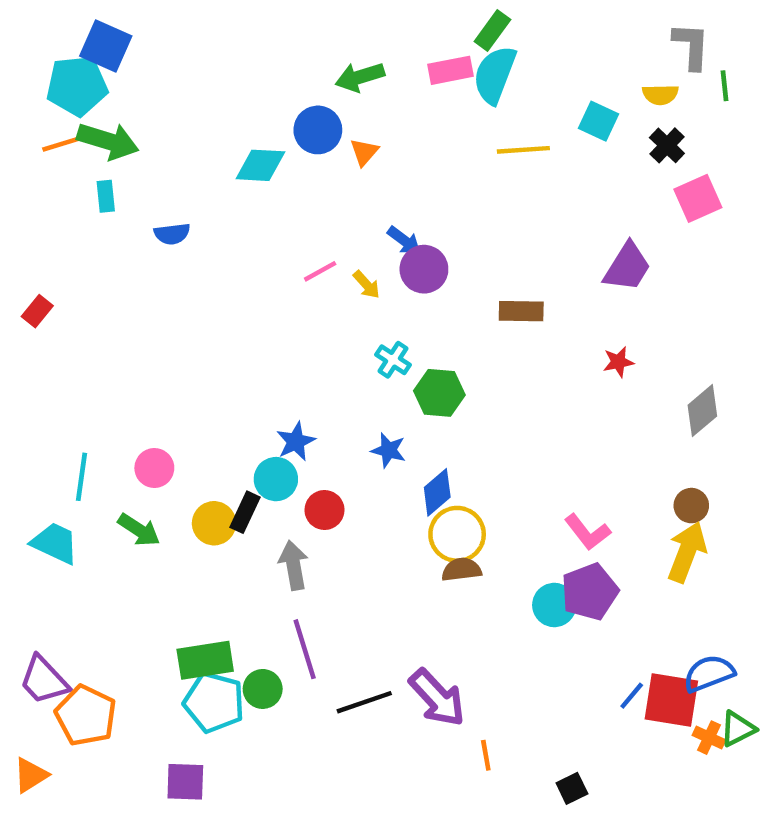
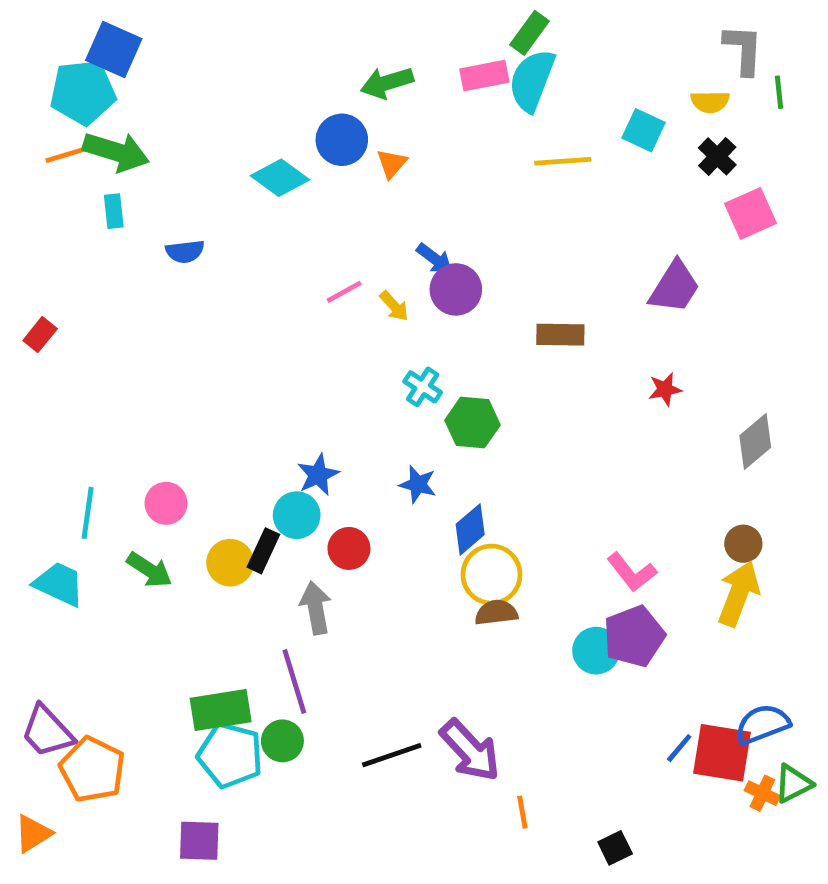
cyan diamond: (260, 165) -> (280, 178), turned 33
purple line: (305, 649) -> (294, 682), moved

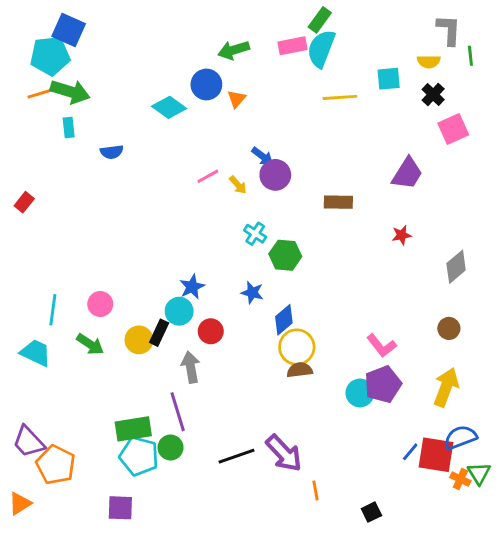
cyan square: (644, 130) -> (389, 79), turned -30
yellow arrow: (739, 594) -> (446, 387), moved
green triangle: (793, 784) -> (479, 473), turned -35

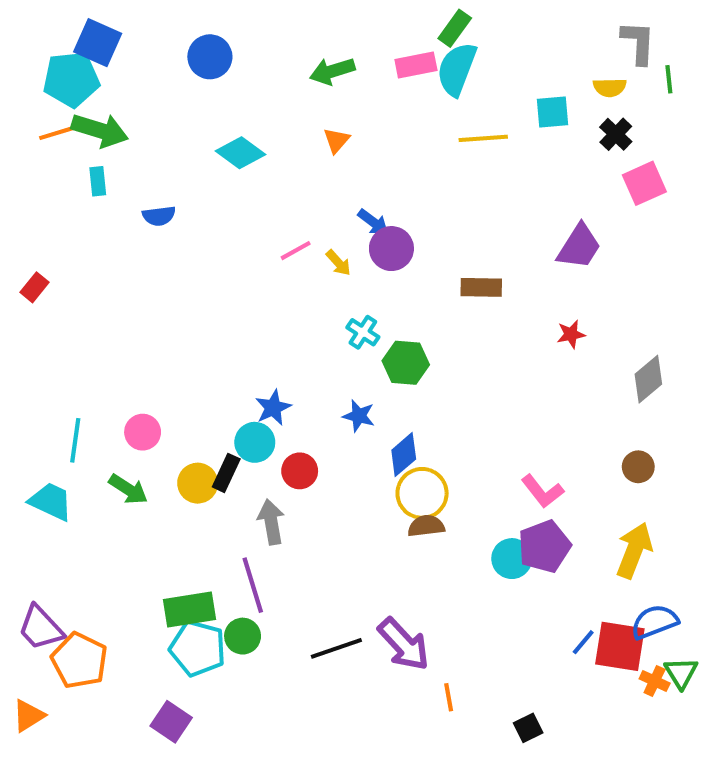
blue circle: (206, 84) -> (210, 57), moved
purple square: (120, 508) -> (171, 722), turned 32

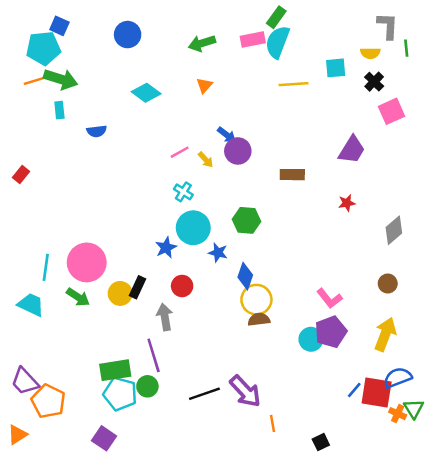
blue square: (98, 43) -> (59, 26), size x0.7
cyan cross: (363, 332) -> (183, 192), moved
pink circle: (143, 432) -> (87, 262), size x1.8
cyan circle: (255, 442) -> (193, 228), moved, size x1.4
blue diamond: (404, 455) -> (245, 276), turned -30

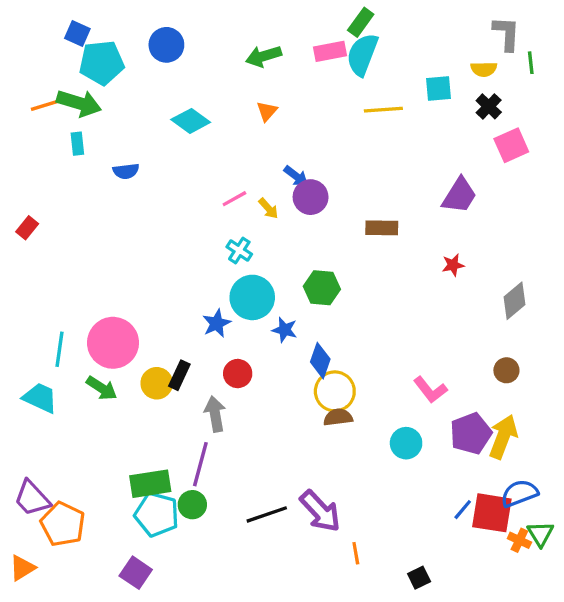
cyan pentagon: (43, 48) -> (102, 63), moved
purple pentagon: (331, 332) -> (471, 433), moved
purple line: (154, 355) -> (200, 464), turned 32

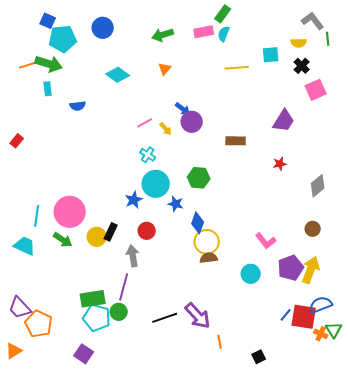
gray L-shape: (506, 34) -> (313, 21), turned -40
cyan semicircle: (362, 55) -> (224, 34), size x0.6

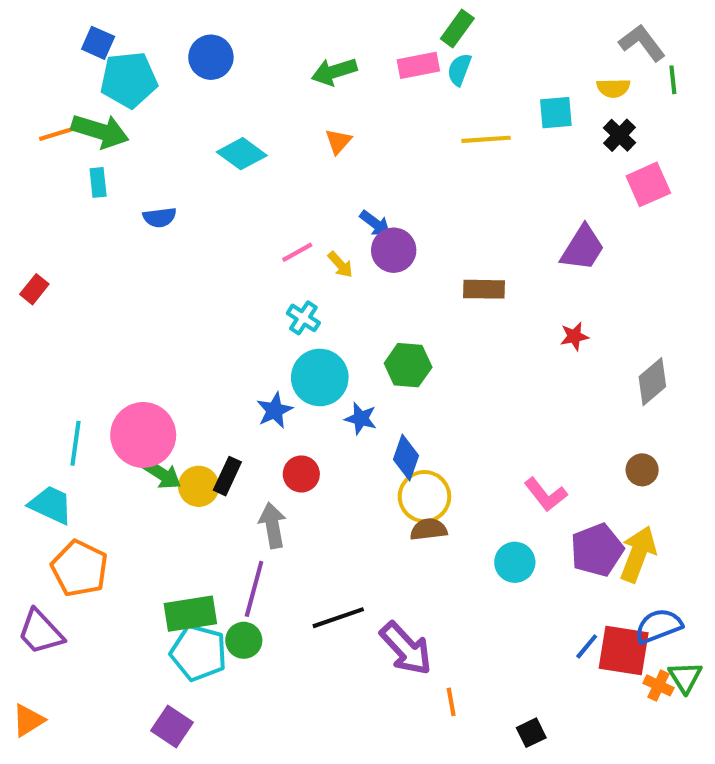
green arrow: (63, 240) -> (162, 474), moved
black line: (165, 318) -> (338, 618), moved
orange pentagon: (39, 324) -> (80, 568), moved

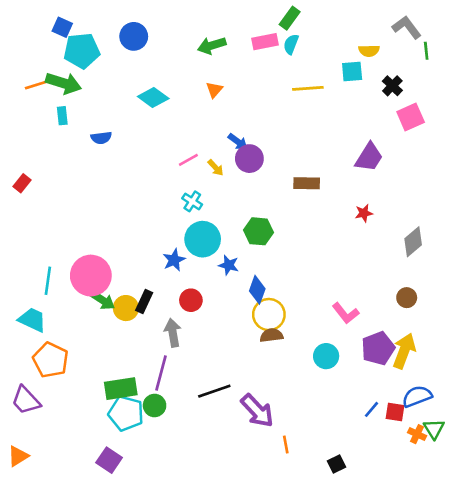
yellow semicircle: (613, 88) -> (369, 51), moved
red square: (624, 651) -> (395, 412), size x0.6

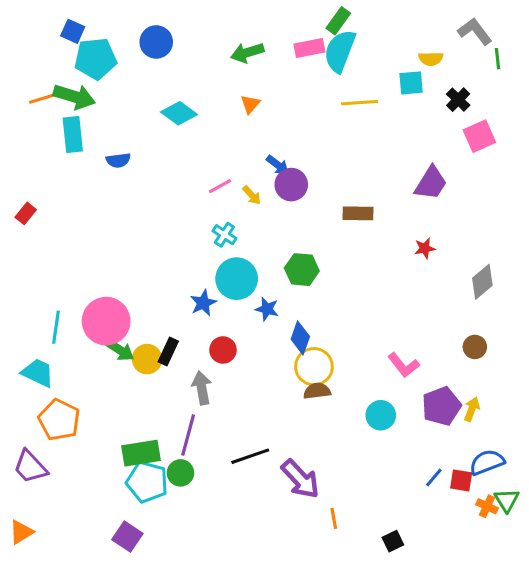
cyan semicircle: (291, 44) -> (340, 51), size x1.8
cyan rectangle: (62, 116) -> (73, 135), size x1.6
yellow arrow: (404, 351) -> (472, 409), size x0.6

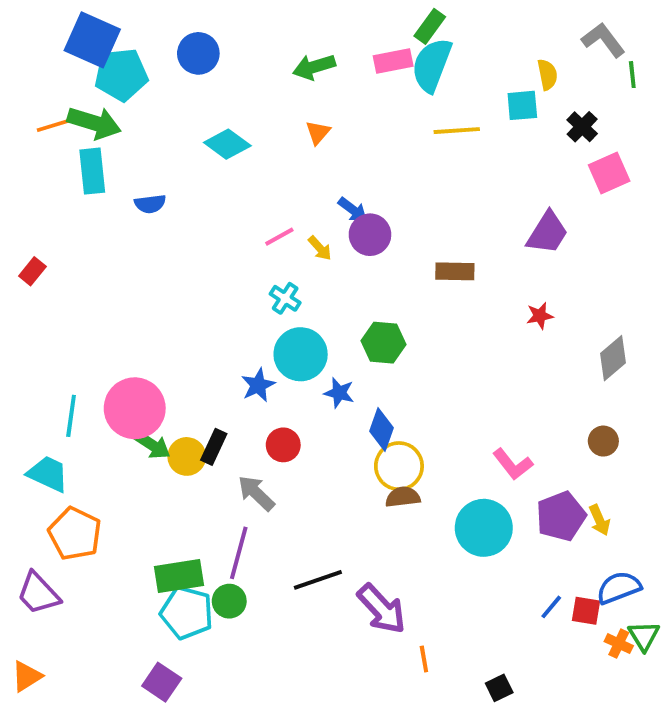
blue square: (73, 31) -> (92, 40), size x1.8
yellow semicircle: (431, 59) -> (547, 75), turned -100
gray arrow: (202, 388) -> (256, 493), turned -36
yellow arrow: (472, 409) -> (599, 520), turned 135
cyan circle: (381, 415) -> (484, 528), size x1.5

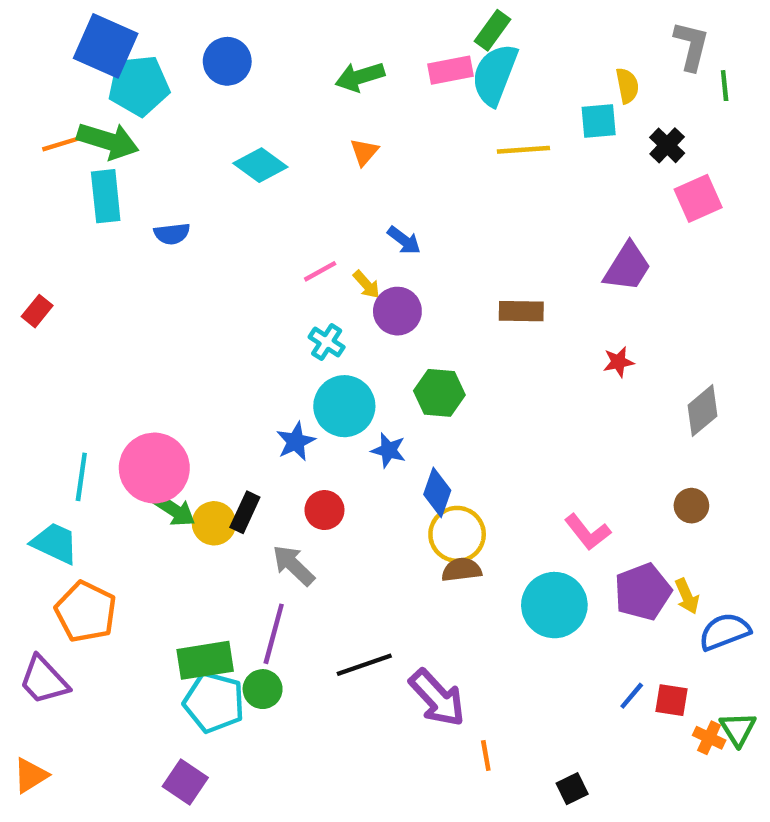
gray L-shape: (603, 40) -> (691, 46), turned 51
purple circle: (370, 235) -> (397, 311), moved
blue semicircle: (619, 588) -> (725, 632), moved

